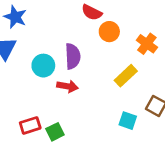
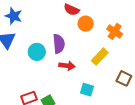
red arrow: (67, 86) -> (67, 66), moved
cyan square: (128, 121) -> (87, 90), moved

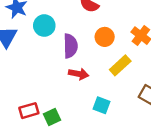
orange circle: (86, 24) -> (105, 37), moved
cyan circle: (37, 52) -> (44, 26), moved

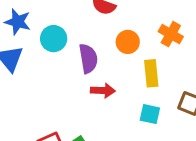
yellow rectangle: (120, 65) -> (151, 73), turned -45
cyan square: (101, 105) -> (150, 114), moved

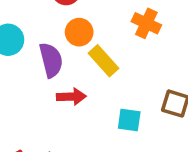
orange circle: (128, 42) -> (79, 32), moved
yellow rectangle: (151, 73) -> (104, 61), moved, turned -32

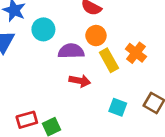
orange cross: (146, 23) -> (136, 53), moved
purple semicircle: (51, 60) -> (71, 51), turned -90

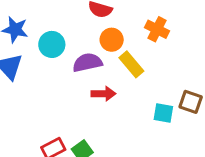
orange cross: (136, 53) -> (157, 29), moved
cyan square: (118, 107) -> (163, 113), moved

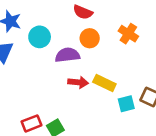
yellow rectangle: (131, 64) -> (104, 83), moved, turned -30
cyan square: (163, 113) -> (126, 104), turned -30

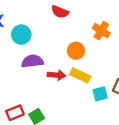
orange circle: (90, 38) -> (76, 51), moved
purple semicircle: (67, 55) -> (32, 61), moved

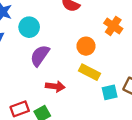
purple semicircle: (32, 61) -> (40, 56), turned -50
red arrow: (57, 75) -> (55, 86), moved

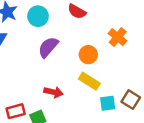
cyan circle: (29, 27) -> (38, 16), moved
purple semicircle: (40, 56) -> (48, 47), moved

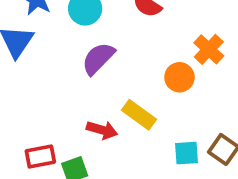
orange circle: (88, 55) -> (179, 77), moved
yellow rectangle: (89, 81) -> (139, 115), moved

